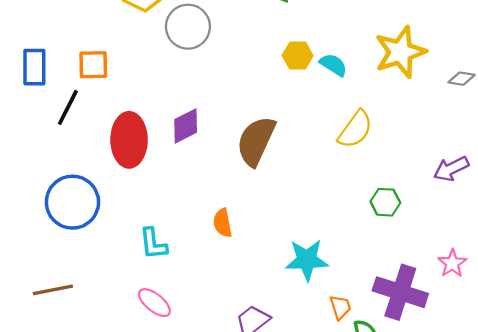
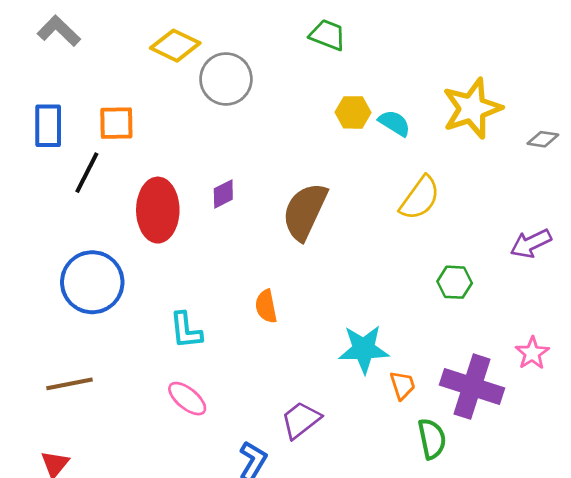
purple diamond: (186, 126) -> (223, 194), size x0.7
orange trapezoid: (340, 307) -> (402, 385), moved

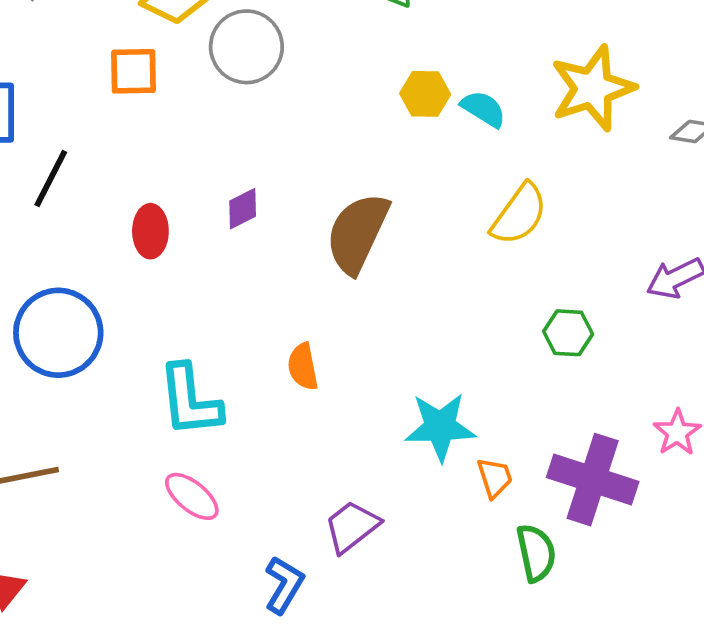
orange square: (116, 123) -> (134, 71), moved
red ellipse: (158, 210) -> (150, 231), size x0.6
cyan L-shape: (186, 330) -> (190, 400), size x1.4

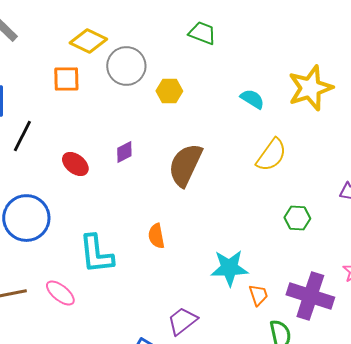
yellow hexagon: (425, 94) -> (169, 91), moved
red ellipse: (150, 231) -> (75, 164), turned -52
pink ellipse: (192, 496) -> (60, 293), moved

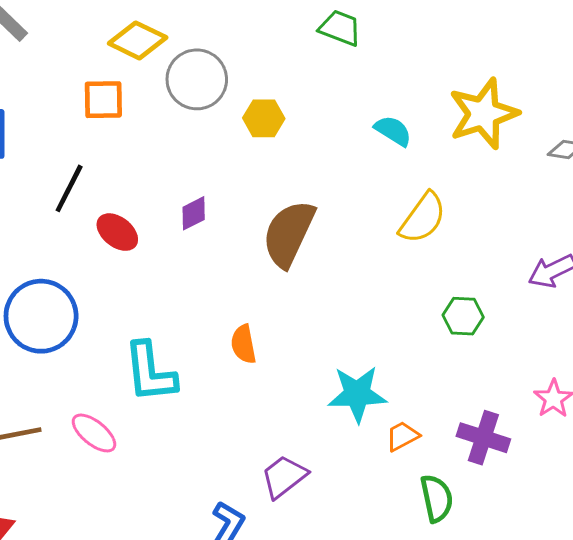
green trapezoid: (202, 33) -> (340, 28), moved
black line: (22, 136) -> (69, 188), moved
orange trapezoid: (258, 295) -> (402, 436), turned -100
purple cross: (310, 296) -> (483, 438), size x0.7

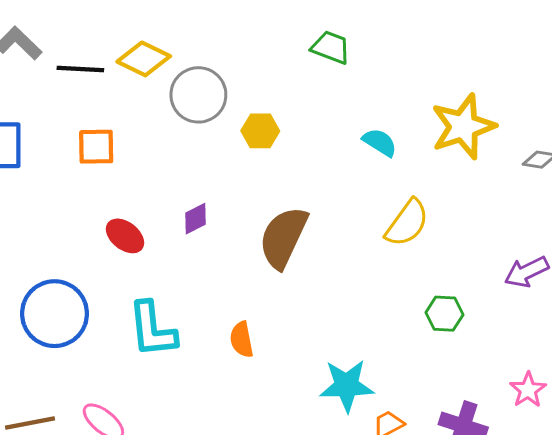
orange square: (103, 100) -> (96, 147), moved
black line: (69, 188) -> (80, 69), moved, turned 66
cyan L-shape: (150, 372) -> (152, 329), moved

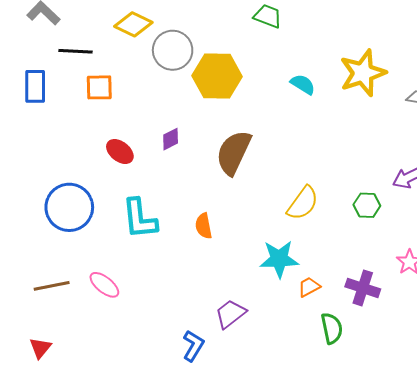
black line: (80, 69) -> (75, 51), moved
yellow hexagon: (260, 131) -> (217, 76), size x1.8
yellow semicircle: (407, 223) -> (303, 203), moved
green hexagon: (444, 314) -> (367, 205), moved

